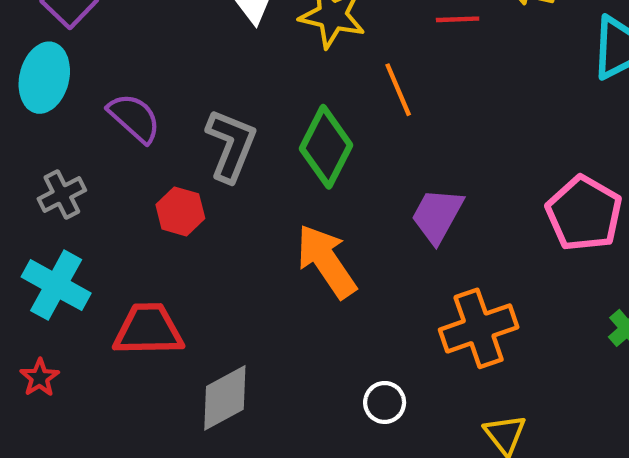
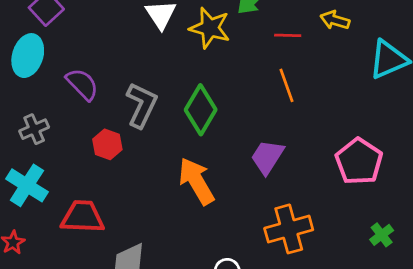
orange line: (398, 90) -> (286, 85), moved

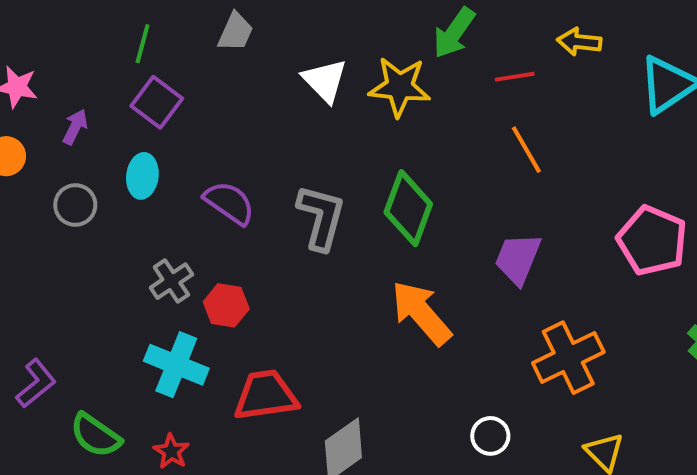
cyan ellipse: (28, 56) -> (142, 176), size x0.7
red hexagon: (107, 144) -> (226, 305), moved

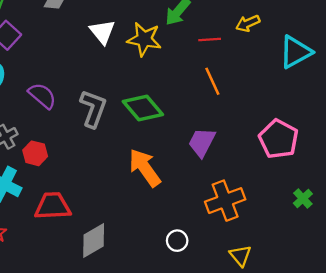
yellow arrow: (579, 42) -> (248, 23), turned -35
green diamond: (408, 208) -> (143, 108), turned -66

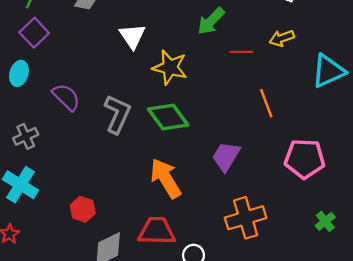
yellow star: (144, 39) -> (170, 67), moved
orange line: (212, 81) -> (266, 103), moved
pink pentagon: (278, 139) -> (305, 159), turned -30
red hexagon: (35, 153) -> (83, 209), moved
red trapezoid: (53, 206) -> (157, 231), moved

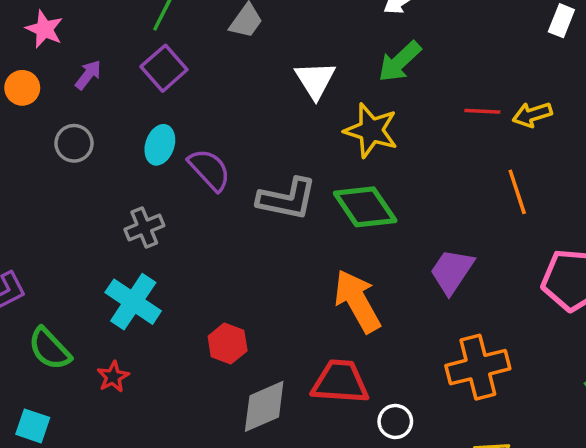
green arrow: (211, 21) -> (400, 62), moved
yellow arrow: (282, 38) -> (532, 115), moved
cyan ellipse: (19, 73) -> (160, 145), moved
gray L-shape: (117, 114) -> (287, 199), turned 75

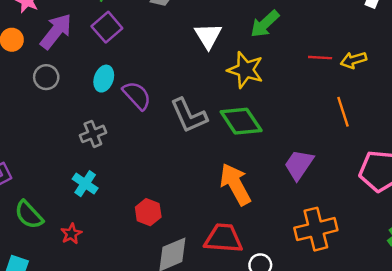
purple arrow: (88, 75) -> (56, 31), size x1.8
gray L-shape: (287, 199) -> (189, 115), turned 54
cyan cross: (133, 302) -> (85, 184), size x0.7

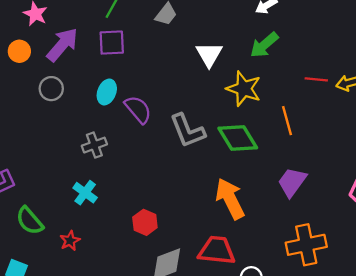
purple square: (107, 27) -> (112, 43), turned 36
orange line: (343, 112) -> (287, 121), moved

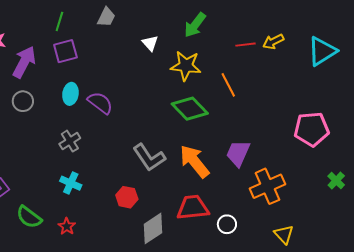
white triangle: (209, 54) -> (150, 43), size x0.7
gray L-shape: (187, 131) -> (149, 158), moved
purple trapezoid: (292, 182) -> (238, 153), moved

